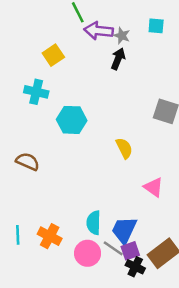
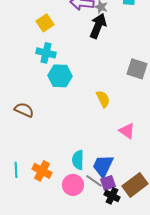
black arrow: (118, 59) -> (98, 26), size x1.4
cyan cross: (36, 92) -> (46, 53), moved

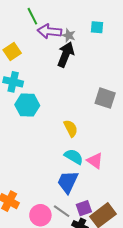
cyan semicircle: (78, 160) -> (74, 157), moved, turned 120
blue trapezoid: (103, 166) -> (68, 182), moved
purple square: (108, 183) -> (84, 208), moved

